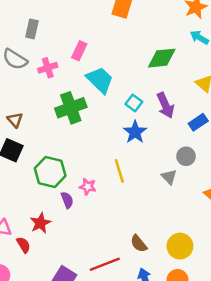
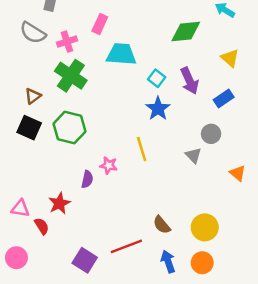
cyan trapezoid: (100, 80) -> (121, 54), turned -40
green cross: (71, 108) -> (71, 76), moved, turned -36
brown triangle: (15, 120) -> (33, 96), turned 35
green hexagon: (50, 172) -> (70, 128), moved
purple semicircle: (67, 200) -> (87, 179), turned 35

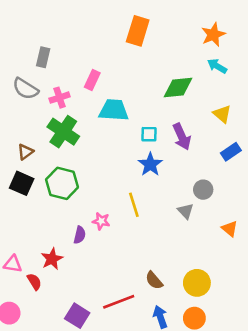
cyan square: (157, 78) -> (149, 134), turned -36
blue rectangle: (224, 98) -> (231, 152), moved

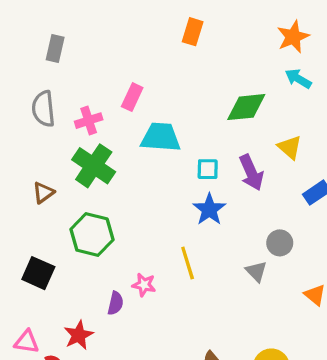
orange rectangle: (138, 31) -> (193, 32), size x0.7
gray rectangle: (43, 57) -> (55, 48), moved
gray semicircle: (25, 89) -> (43, 109), turned 52
yellow triangle: (222, 114) -> (290, 147), moved
black square: (22, 183) -> (38, 273), moved

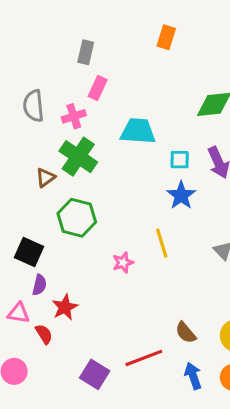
gray rectangle: (55, 48) -> (86, 52), moved
pink rectangle: (132, 97) -> (98, 88), moved
brown triangle: (43, 193) -> (45, 177), moved
pink star: (144, 285) -> (123, 262), turned -30
purple semicircle: (115, 303) -> (39, 285), moved

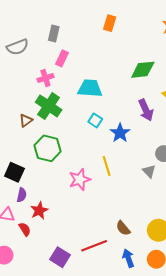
gray semicircle: (34, 106) -> (18, 47), moved, turned -105
cyan square: (180, 160) -> (95, 120), moved, turned 32
pink star: (123, 262) -> (80, 179), size x1.5

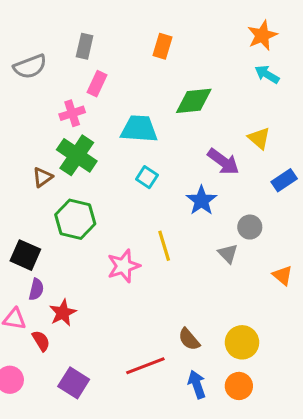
orange rectangle: (110, 23) -> (163, 46), moved
green diamond: (143, 70) -> (194, 101), moved
purple arrow: (146, 110) -> (223, 162), turned -30
blue star: (120, 133) -> (201, 201), moved
purple square: (60, 257) -> (74, 383), moved

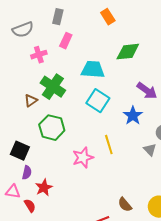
orange rectangle: (163, 46) -> (108, 17), turned -49
pink cross: (72, 113) -> (39, 55), moved
cyan square: (147, 177) -> (98, 101), size x1.6

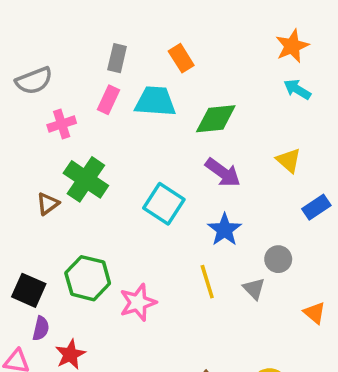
gray rectangle: (58, 17) -> (117, 58), moved
cyan trapezoid: (93, 70) -> (155, 101), moved
purple arrow: (147, 91) -> (223, 173), moved
green hexagon: (52, 128) -> (88, 278), moved
yellow line: (109, 145) -> (207, 282), moved

